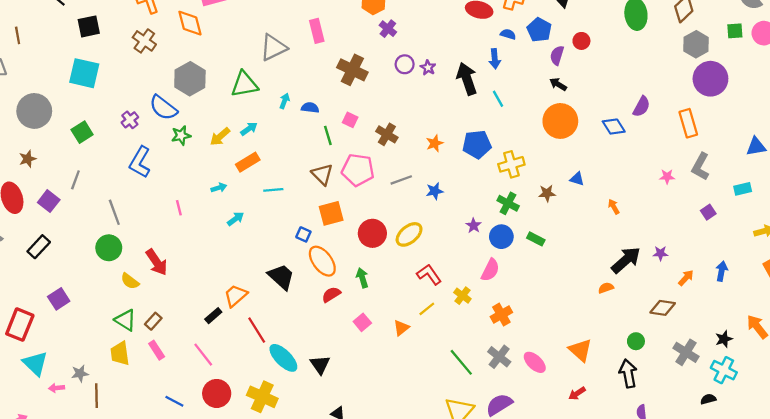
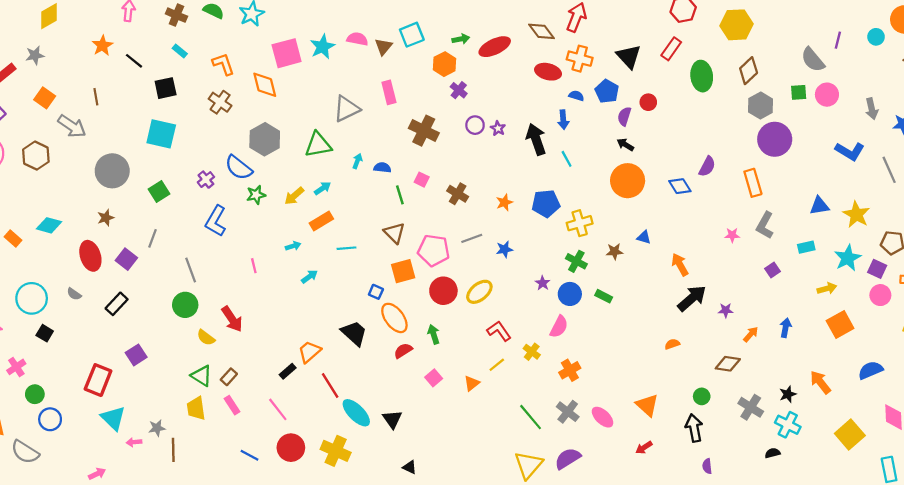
pink pentagon: (358, 170) -> (434, 250), moved
orange arrow: (614, 207) -> (680, 265), size x1.5
black arrow: (626, 260) -> (692, 298), moved

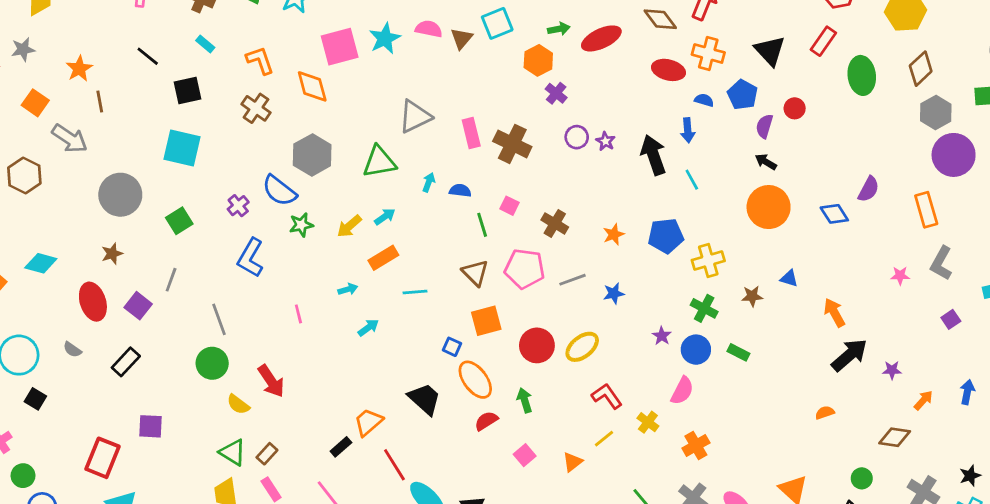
orange star: (102, 46) -> (79, 69), moved
pink rectangle: (389, 92) -> (471, 133), moved
pink pentagon: (434, 250) -> (525, 269), moved
purple square: (136, 355) -> (150, 426), turned 36

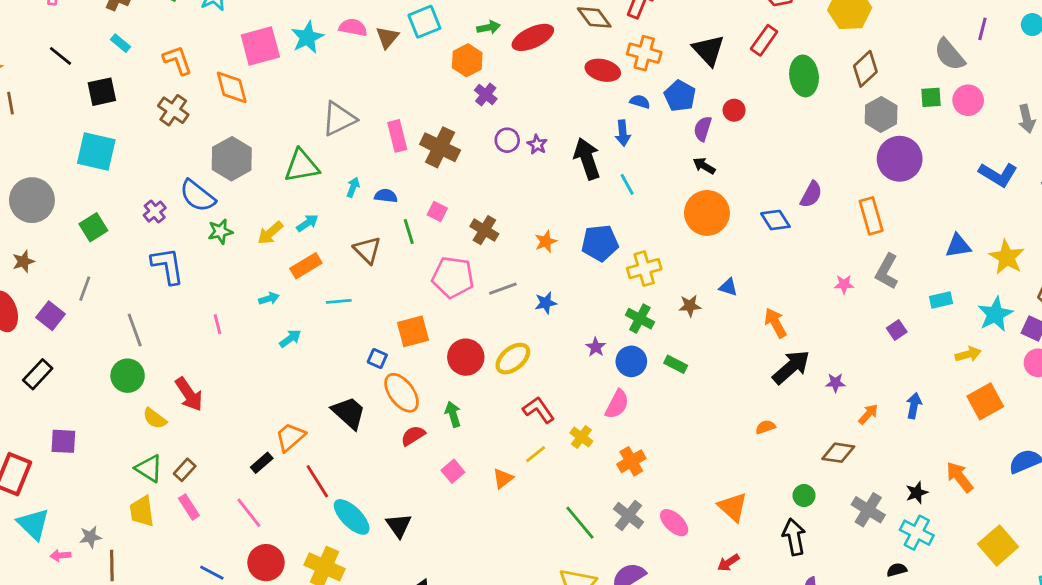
blue L-shape: (251, 258) -> (168, 266), turned 141
brown triangle: (475, 273) -> (367, 250), moved

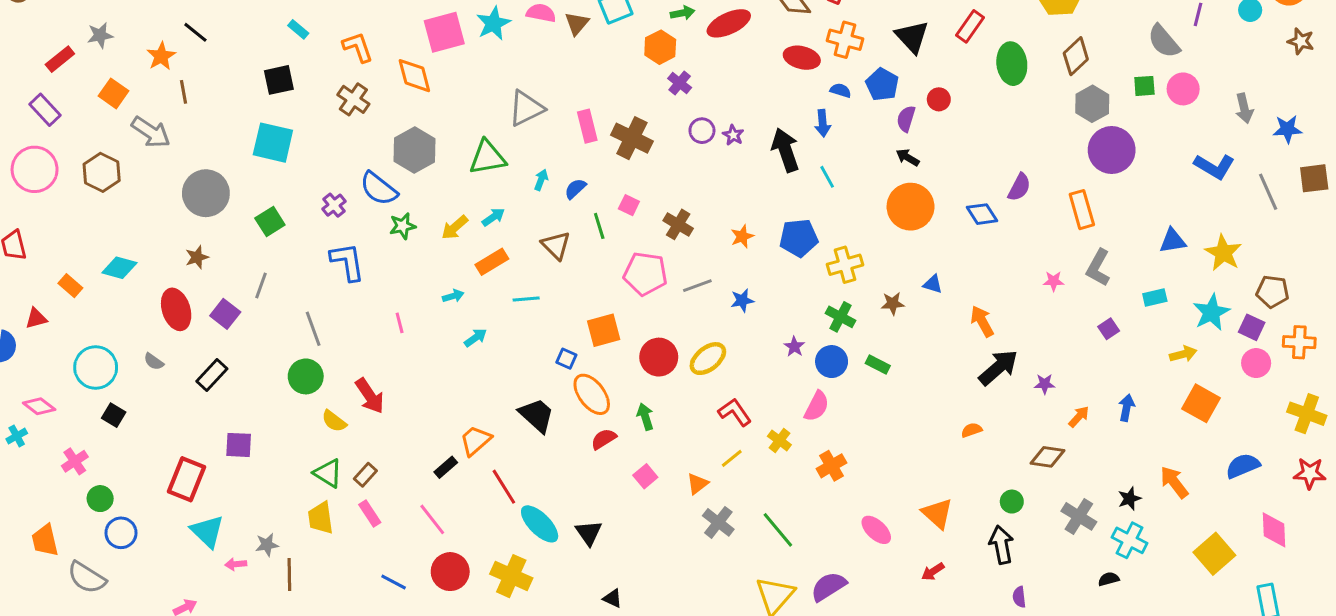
black line: (60, 56) -> (195, 32), moved
blue semicircle: (386, 196) -> (575, 189), turned -50
orange square: (985, 401) -> (1201, 403), turned -32
gray cross: (628, 515) -> (718, 522), moved

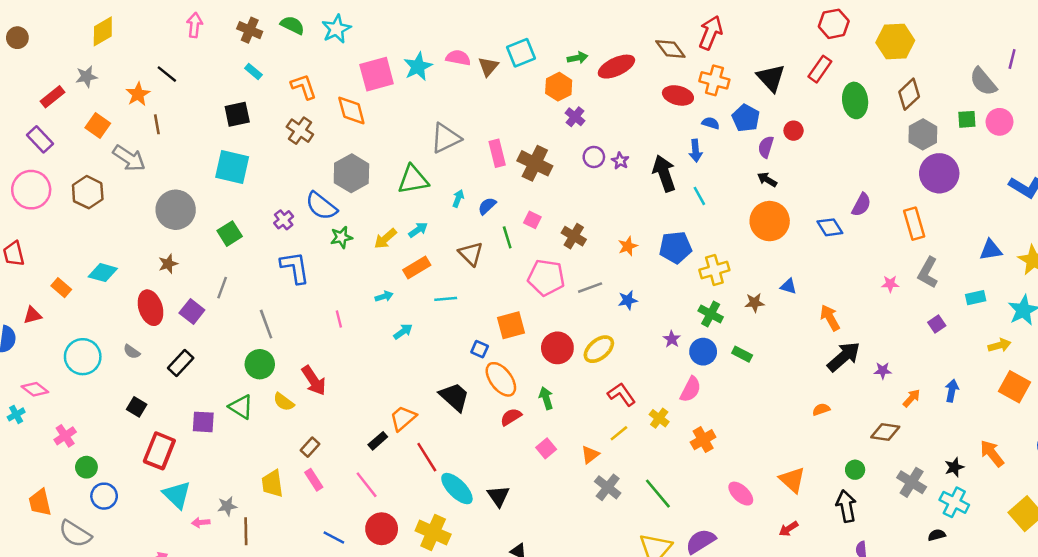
black square: (114, 415) -> (137, 407), moved
green triangle: (328, 473) -> (241, 407), moved

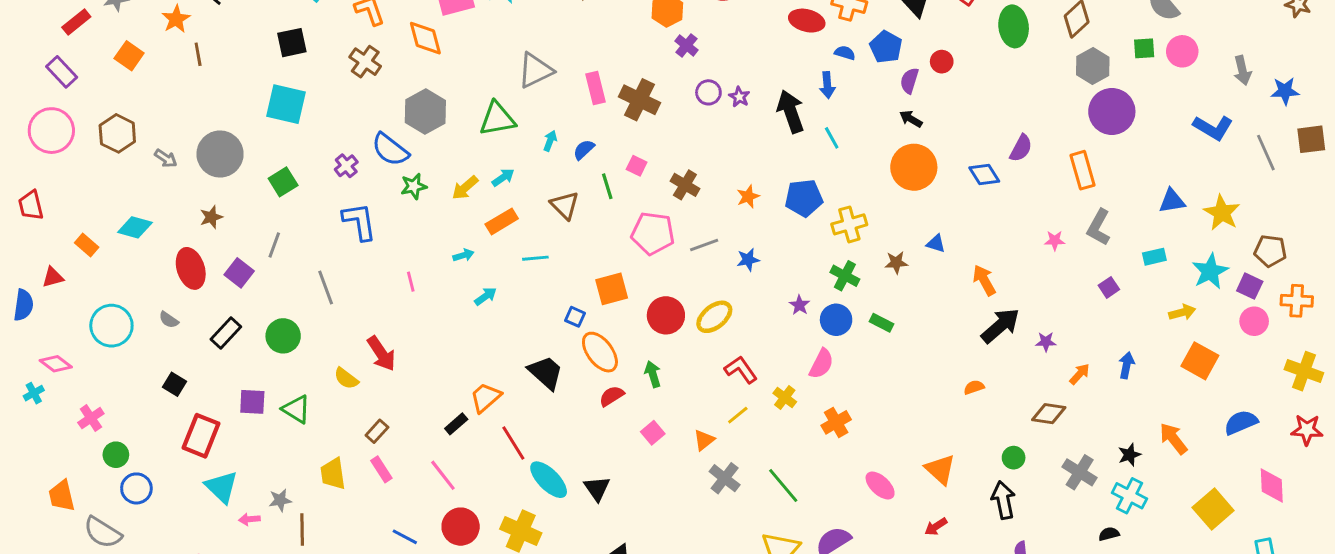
gray arrow: (129, 158) -> (166, 158), moved, size x0.6
green circle: (260, 364) -> (283, 336), moved
green triangle: (241, 407) -> (296, 409), moved

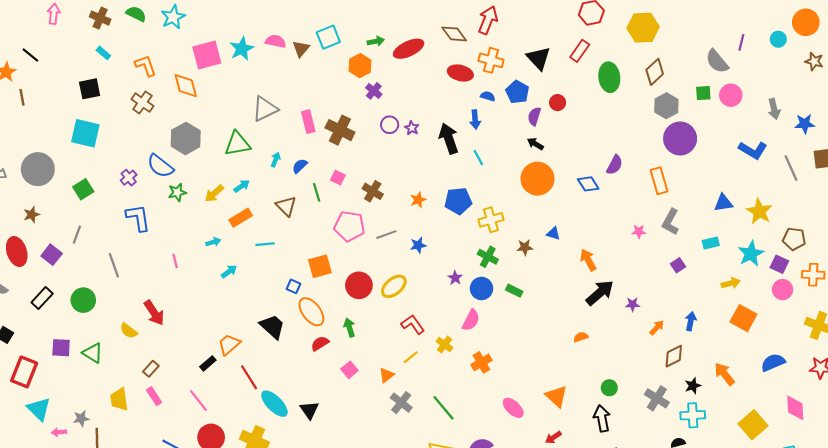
brown diamond: (1049, 414) -> (674, 356), moved, turned -35
cyan cross: (1129, 496) -> (693, 415), turned -30

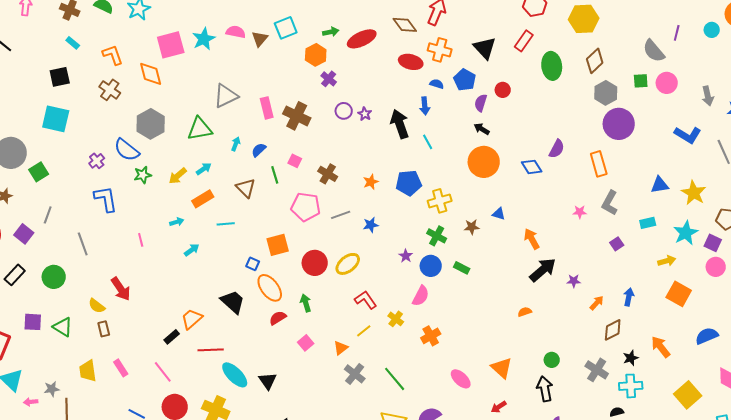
green square: (83, 189) -> (39, 172), moved
brown rectangle: (151, 369) -> (104, 329), moved, turned -56
red line: (249, 377) -> (211, 350), turned -60

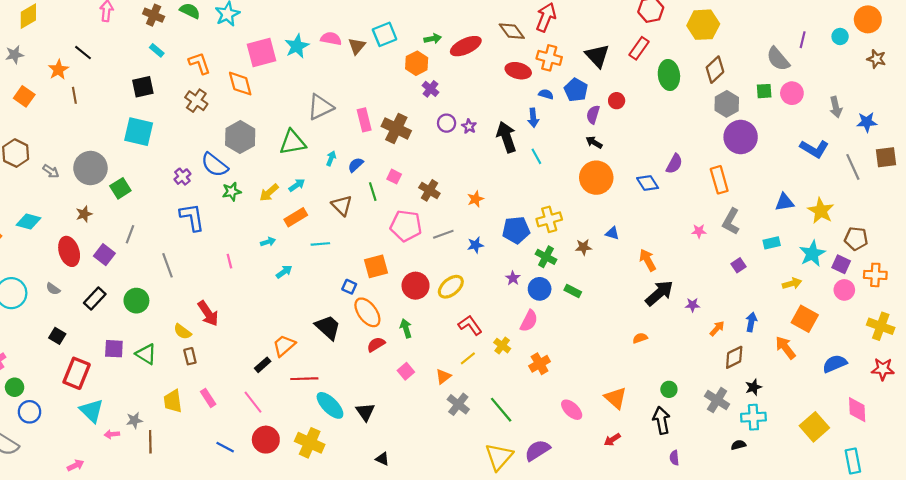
blue pentagon: (409, 183) -> (516, 230), moved
orange arrow: (661, 347) -> (786, 348), moved

